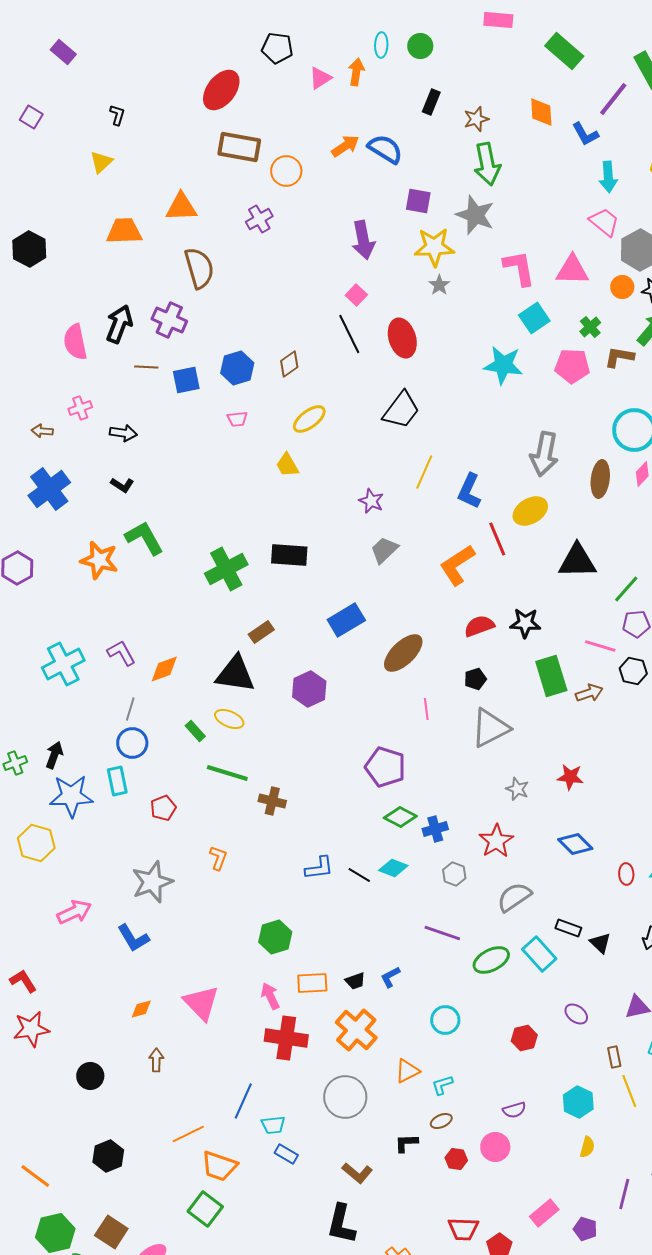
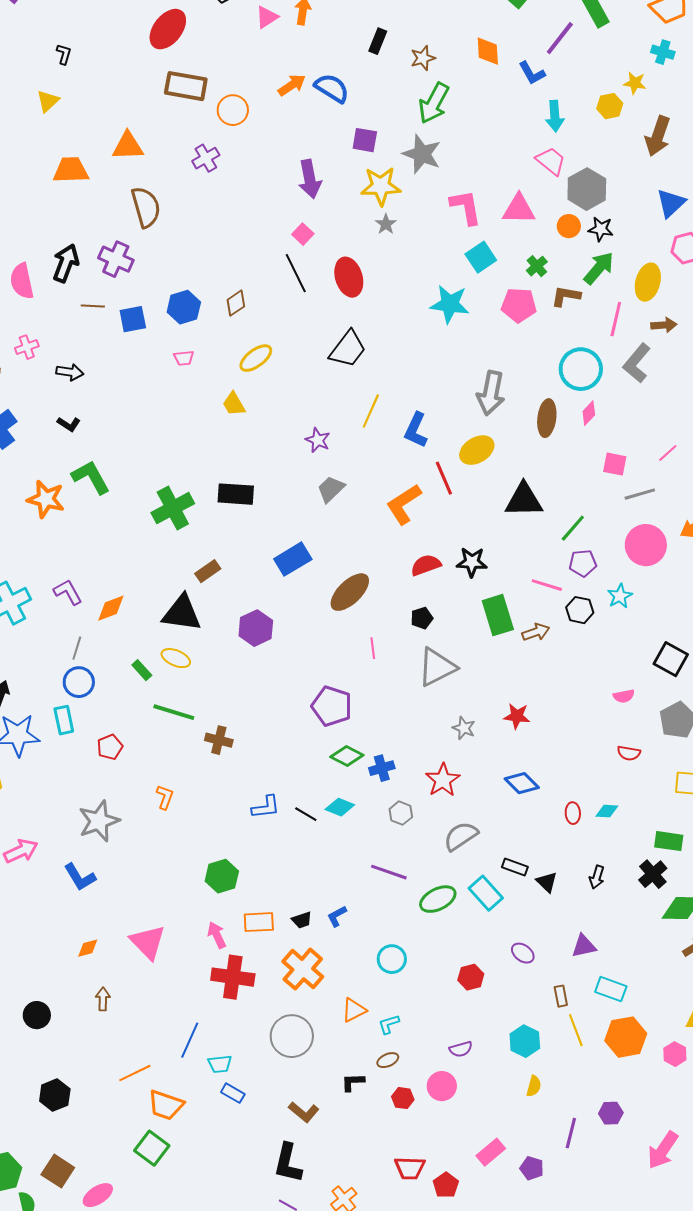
green arrow: (487, 164) -> (434, 103), turned 39

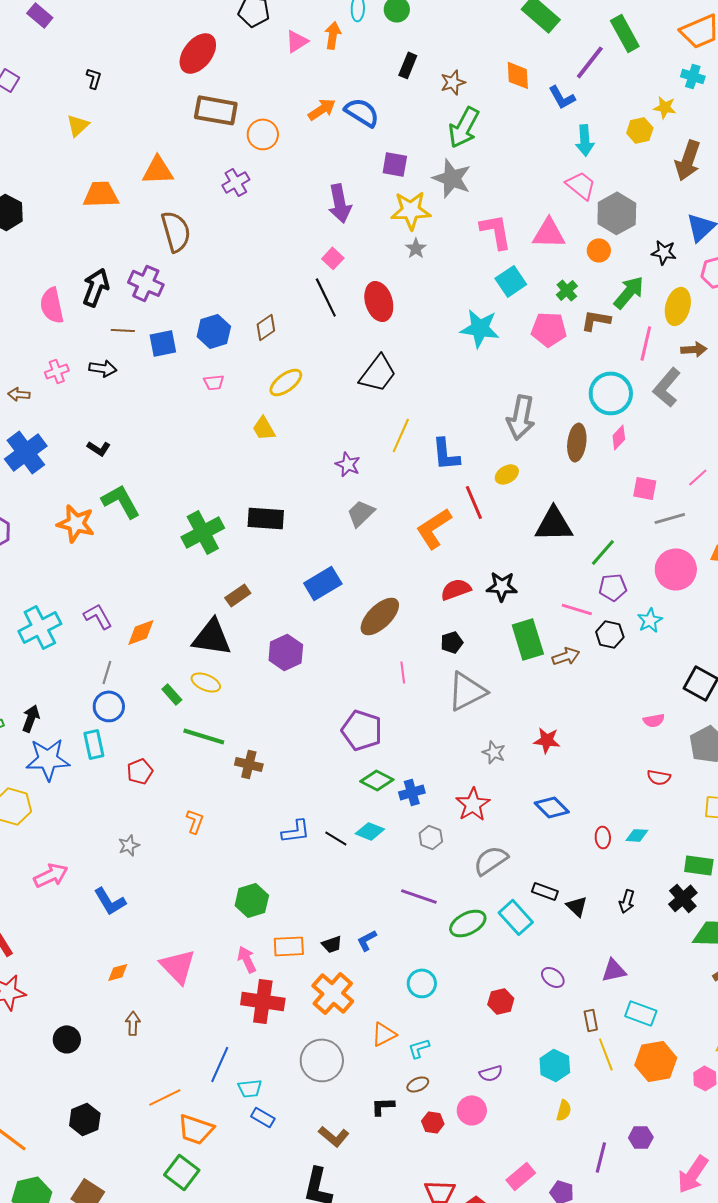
black star: (601, 229) -> (664, 252), moved
black arrow: (70, 372) -> (103, 368), moved
blue L-shape: (416, 430) -> (446, 454), turned -30
yellow ellipse: (477, 450) -> (507, 474), size x0.7
gray star: (99, 821) -> (129, 845), size x0.5

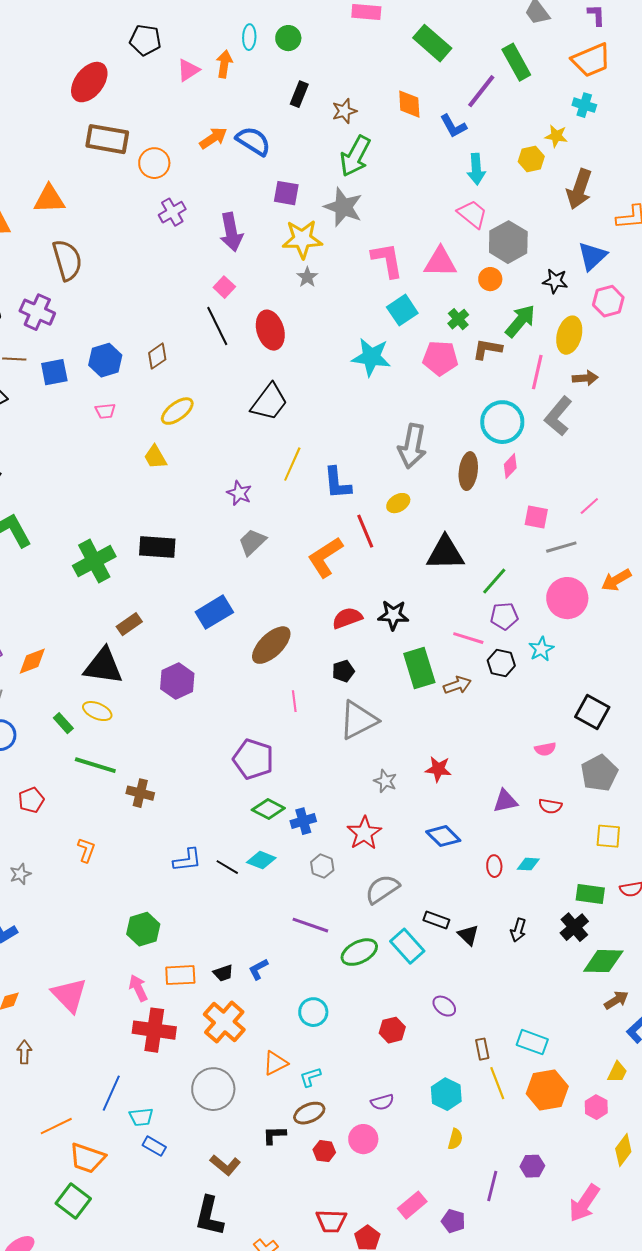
purple cross: (236, 182) -> (172, 212), moved
purple triangle: (614, 970) -> (505, 801), moved
brown ellipse: (418, 1084) -> (309, 1113), size x1.4

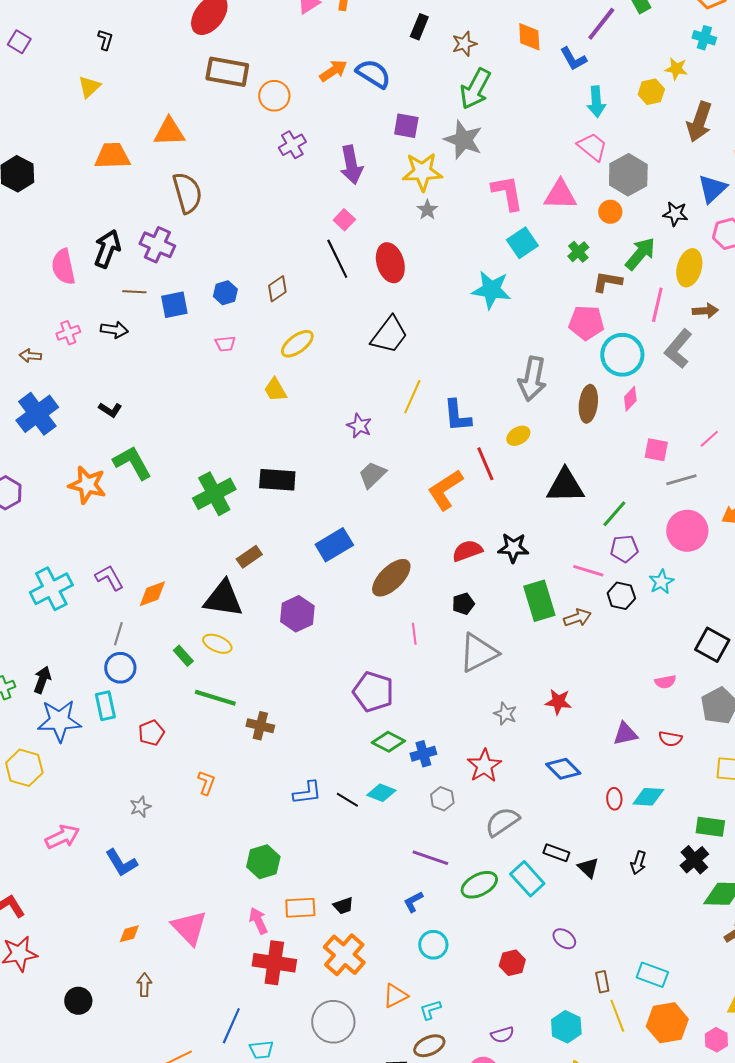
pink pentagon: (440, 358) -> (586, 323), moved
blue hexagon: (105, 360) -> (225, 293), size x0.7
cyan diamond: (528, 864) -> (648, 797), size x1.4
blue L-shape: (258, 969) -> (413, 902), moved

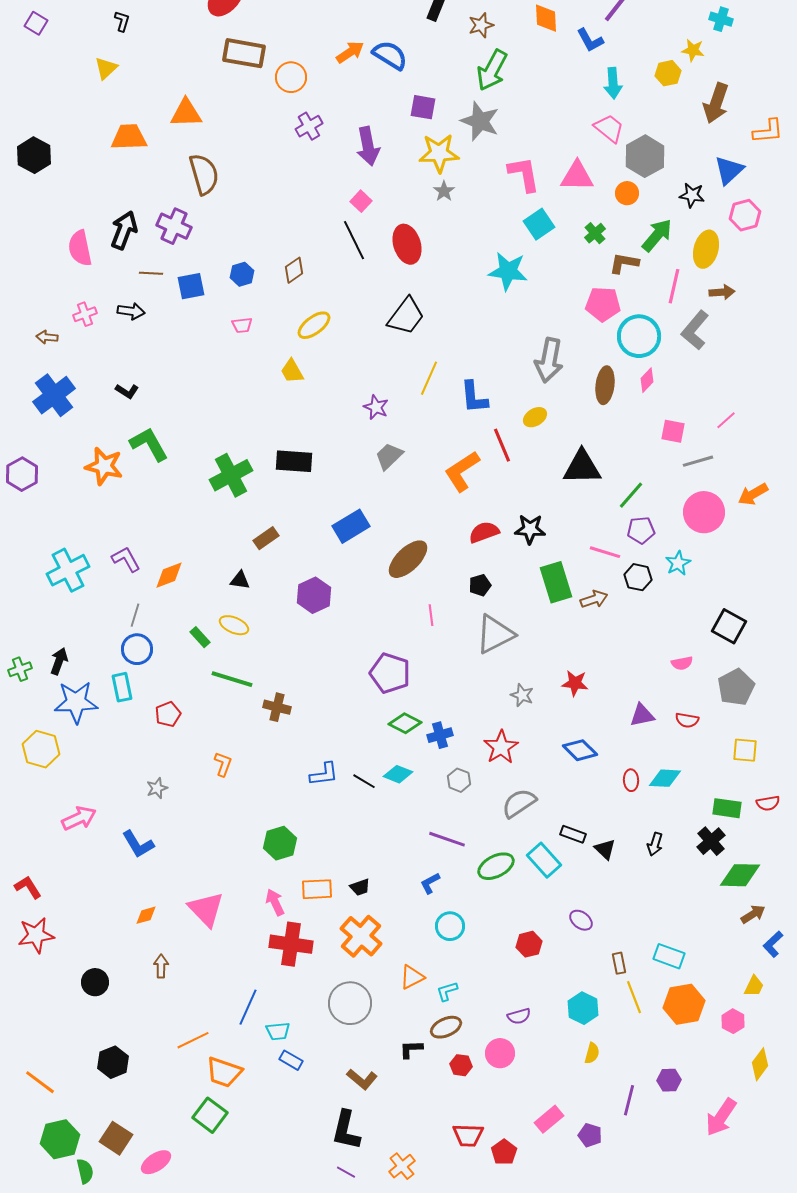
black triangle: (223, 599) -> (240, 580), size x0.5

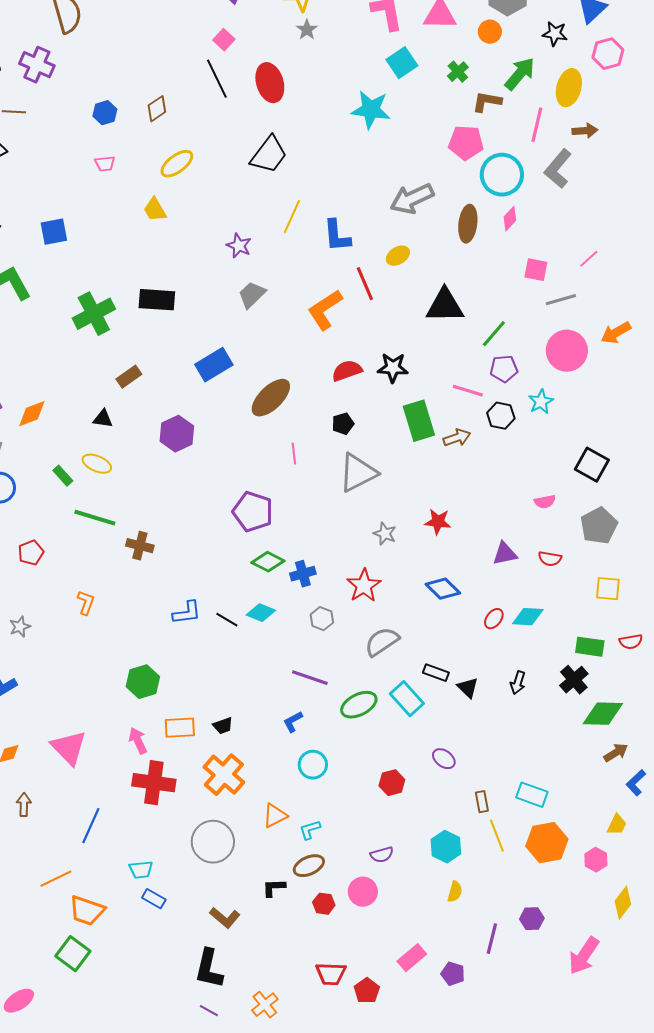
blue square: (191, 286) -> (54, 232), moved
gray arrow: (549, 360) -> (412, 199), turned 54
red ellipse: (631, 780) -> (494, 619), turned 40
blue line: (248, 1007) -> (91, 826), moved

